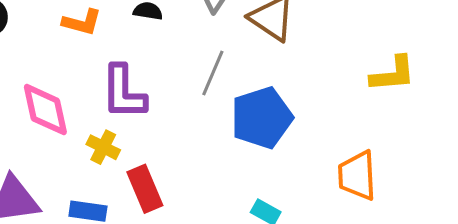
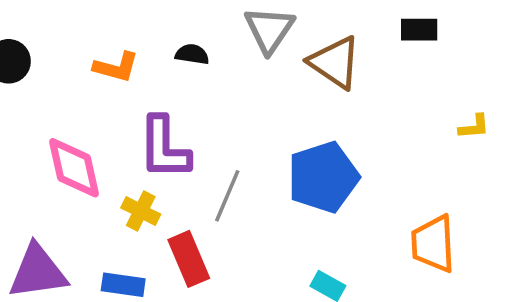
gray line: (213, 73) -> (227, 196), moved
yellow L-shape: (393, 74) -> (474, 127), size x0.6

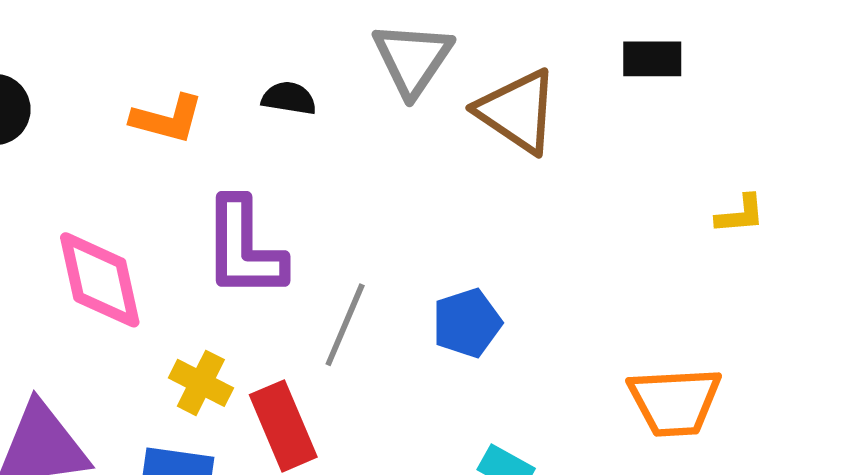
blue pentagon: (323, 177) -> (467, 323), moved, size x0.6
yellow cross: (141, 211) -> (201, 383), moved
orange trapezoid: (433, 244) -> (675, 402), turned -90

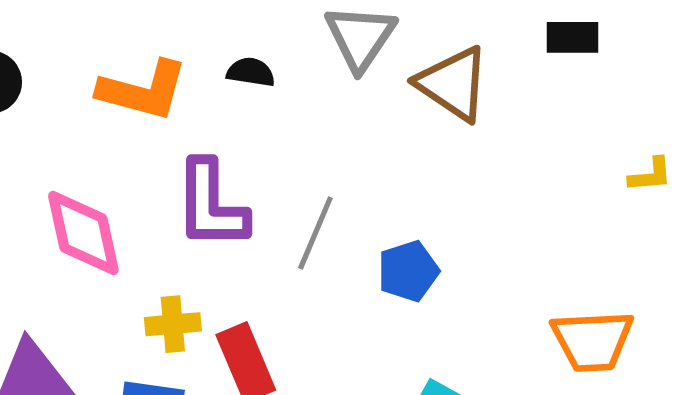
orange L-shape: (167, 119) -> (143, 90), size x1.4
gray line: (345, 325) -> (315, 233), moved
yellow cross: (201, 383) -> (173, 324), turned -32

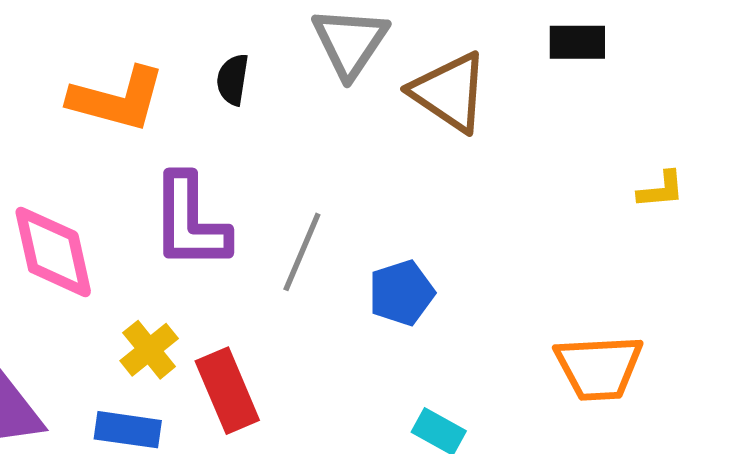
black semicircle: (251, 72) -> (233, 80), turned -90
yellow cross: (173, 324) -> (149, 350), turned -34

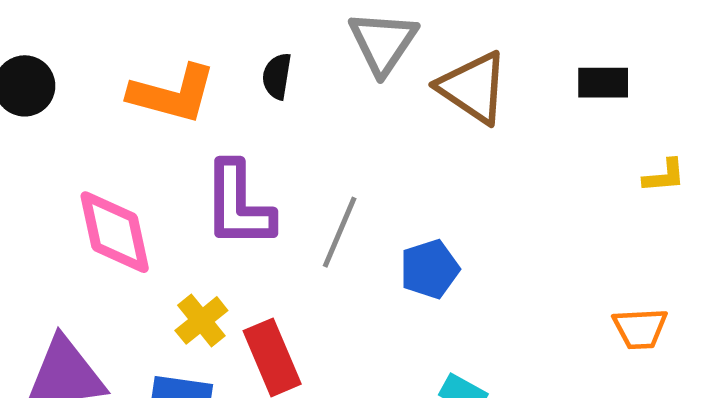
black rectangle: (577, 42) -> (603, 83), moved
orange trapezoid: (599, 367) -> (640, 329), moved, size x0.7

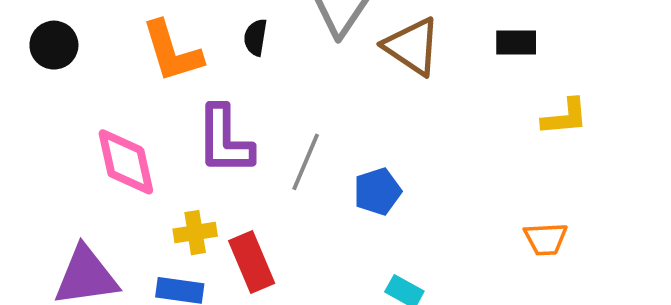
orange L-shape: (172, 94) -> (172, 52), turned 58
yellow L-shape: (664, 176) -> (565, 117), size x1.4
yellow cross: (201, 320) -> (195, 233), turned 30

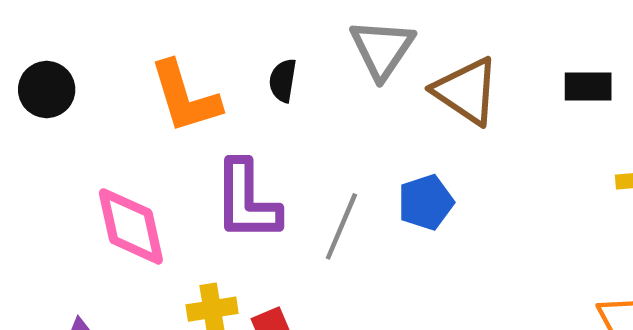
blue pentagon: (377, 191) -> (426, 202), moved

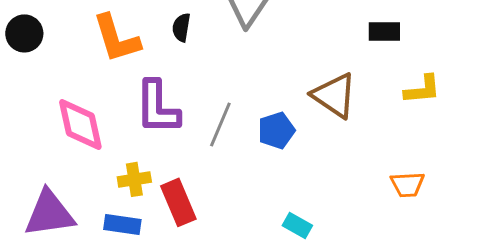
brown triangle: (466, 91) -> (334, 95), moved
blue pentagon: (426, 202) -> (276, 130), moved

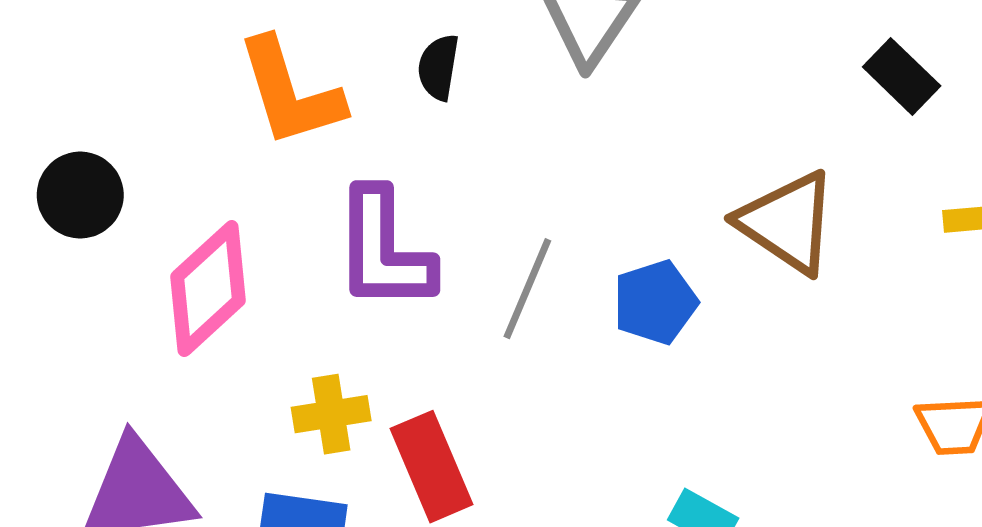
black rectangle: (384, 31) -> (902, 76), turned 44
black circle: (24, 33) -> (80, 195), moved
pink diamond: (80, 124) -> (208, 289), turned 60

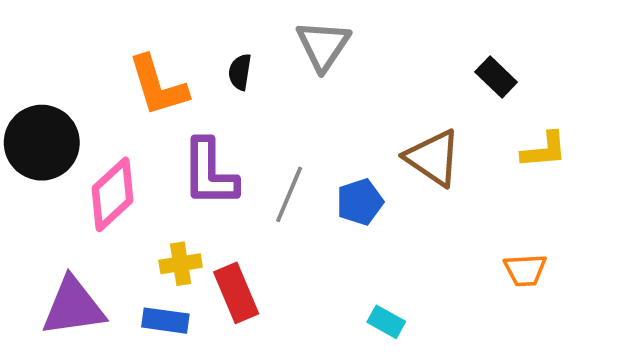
black circle: (80, 195) -> (42, 143), size x1.6

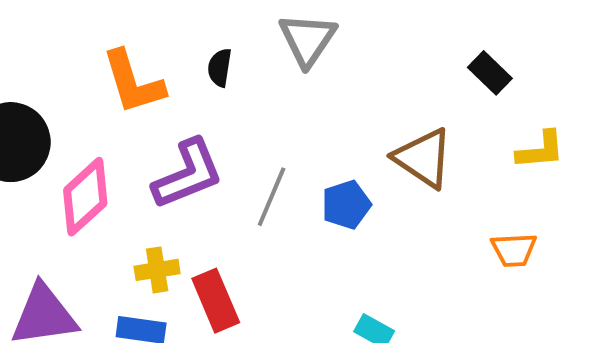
purple L-shape: (210, 173) -> (188, 174), turned -112
orange trapezoid: (525, 270) -> (514, 250), moved

